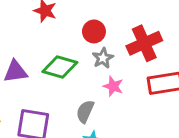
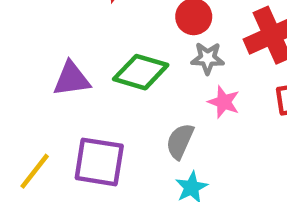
gray star: (103, 58) -> (208, 58), turned 30

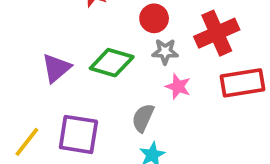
purple triangle: (72, 79) -> (56, 68), turned -32

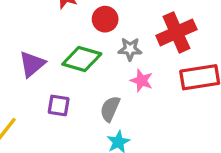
red circle: (154, 18) -> (105, 19), moved
purple square: (78, 134) -> (59, 105), moved, size x0.6

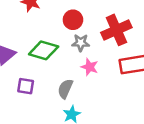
red circle: (105, 19) -> (73, 20), moved

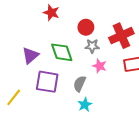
green diamond: (44, 50) -> (62, 52), turned 55
purple square: (26, 86) -> (47, 82), size x1.6

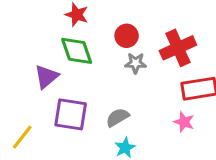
green diamond: (62, 52) -> (77, 51), moved
pink star: (99, 66) -> (184, 122), moved
gray semicircle: (80, 84) -> (117, 117), turned 35

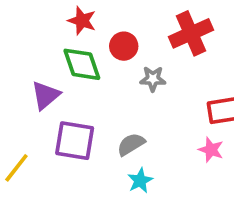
red circle: (127, 36) -> (124, 46), moved
red cross: (178, 48) -> (191, 33), moved

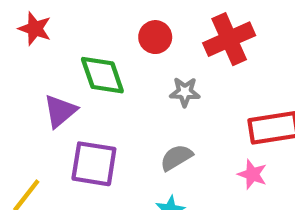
red star: (82, 21) -> (35, 29), moved
red circle: (124, 46) -> (155, 37), moved
gray semicircle: (131, 144) -> (176, 157), moved

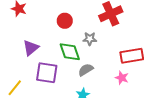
red circle: (155, 37) -> (65, 21), moved
green diamond: (102, 75) -> (70, 52), moved

